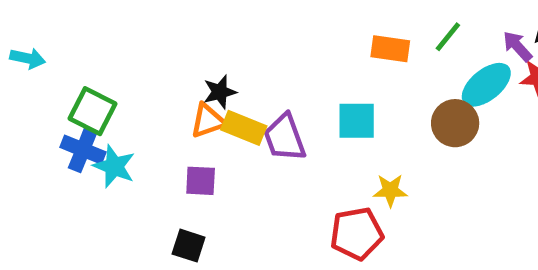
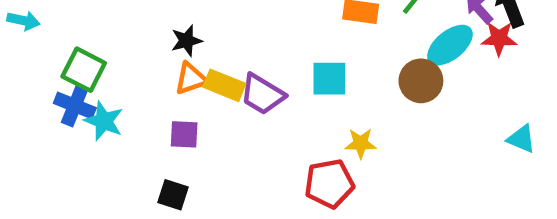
black star: (220, 92) -> (186, 41), moved
purple trapezoid: (285, 138) -> (262, 94), turned -39

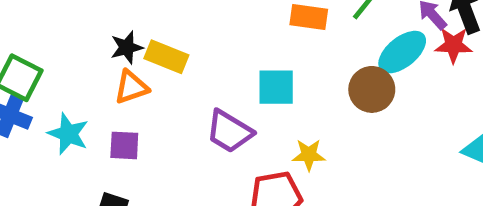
yellow rectangle: (224, 85) -> (166, 57), moved
purple trapezoid: (262, 94) -> (229, 131), moved
cyan star: (104, 121) -> (68, 134), moved

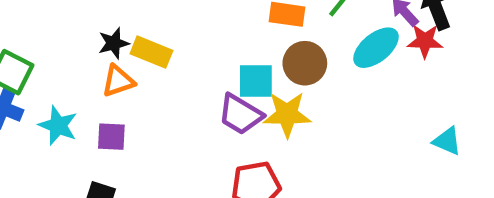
brown circle: (372, 89) -> (305, 63), moved
purple trapezoid: (229, 131) -> (240, 114), moved
yellow star: (309, 155) -> (287, 114), moved, size x1.5

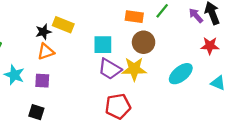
red star: (425, 41) -> (210, 46), moved
cyan ellipse: (376, 48) -> (181, 74), moved
yellow rectangle: (151, 52) -> (63, 25), moved
cyan square: (256, 81) -> (103, 45), moved

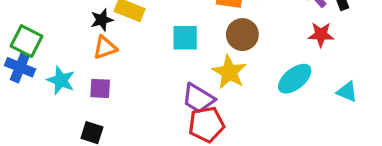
red star: (210, 46) -> (321, 35), moved
purple trapezoid: (110, 69) -> (198, 98), moved
yellow star: (134, 69) -> (229, 72), turned 30

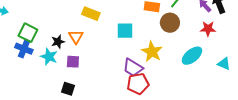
black star: (102, 20) -> (58, 42), moved
brown circle: (242, 35) -> (170, 23), moved
orange triangle: (105, 48) -> (76, 37), turned -42

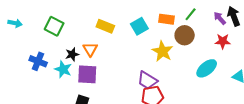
cyan square: (125, 31) -> (139, 26), moved, turned -30
green square: (28, 33) -> (54, 26), moved
yellow star: (152, 52) -> (162, 51), moved
purple square: (73, 62) -> (87, 74), size x1.5

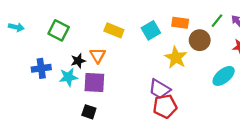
green line: (191, 14) -> (217, 21), moved
blue cross: (38, 61) -> (41, 68), turned -30
cyan star: (63, 69) -> (68, 77), turned -30

